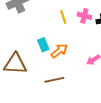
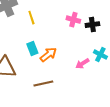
yellow line: (63, 17) -> (31, 18), moved

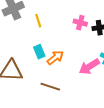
pink arrow: (82, 64) -> (89, 67), size x1.5
brown line: (43, 84) -> (50, 87), turned 30

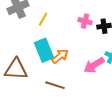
yellow line: (38, 21) -> (43, 19), turned 48
cyan rectangle: (39, 52) -> (44, 50), size x1.6

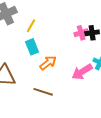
pink cross: (85, 21) -> (81, 33), moved, turned -32
cyan rectangle: (44, 50) -> (32, 47), moved, size x0.7

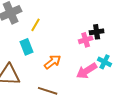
pink cross: (81, 33) -> (86, 40), moved
cyan rectangle: (32, 47) -> (27, 47), moved

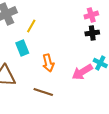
pink cross: (86, 40) -> (91, 15), moved
orange arrow: (53, 62) -> (48, 63), turned 114

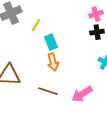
cyan rectangle: (22, 48) -> (51, 42), moved
pink arrow: (82, 72) -> (82, 94), moved

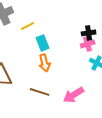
pink cross: (96, 14) -> (88, 44), moved
yellow line: (36, 25) -> (28, 26), turned 32

